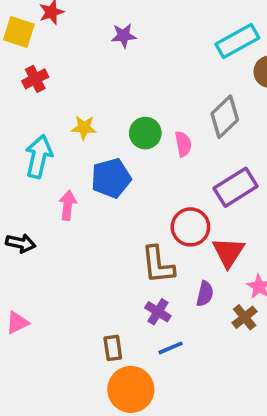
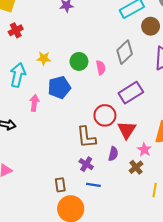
blue line: (171, 348) -> (93, 185), turned 32

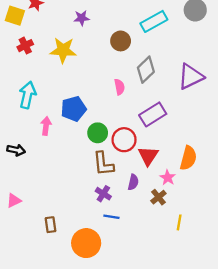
brown circle: (151, 26) -> (121, 41), moved
yellow star: (44, 58) -> (63, 50), moved, size x1.6
green circle: (79, 61) -> (98, 133), moved
brown rectangle: (60, 185) -> (51, 225), moved

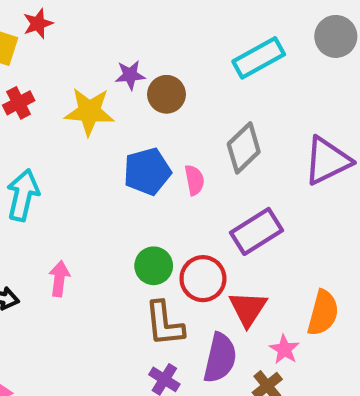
purple star: (82, 18) -> (130, 75), moved
brown circle: (121, 41) -> (166, 94), moved
blue pentagon: (73, 109) -> (147, 171), moved
pink arrow: (46, 126) -> (59, 279), moved
purple semicircle: (133, 182) -> (220, 358), size x1.6

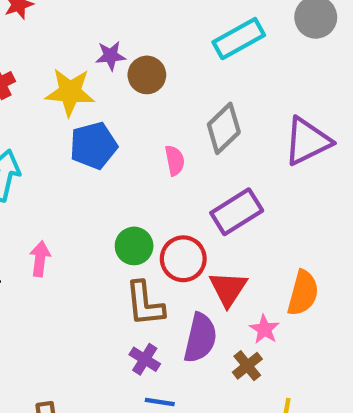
blue pentagon: (147, 171) -> (93, 145), moved

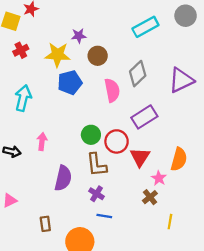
brown circle: (147, 75) -> (98, 56), moved
pink semicircle: (175, 160) -> (112, 90), size x1.5
purple semicircle: (200, 338) -> (63, 178), moved

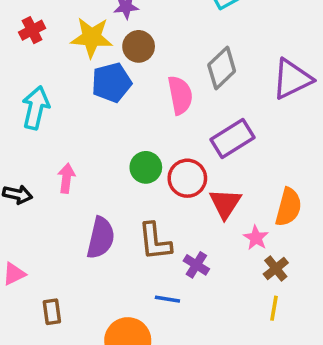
brown circle: (98, 56) -> (139, 46), moved
brown L-shape: (97, 165) -> (155, 241), moved
purple cross: (97, 194) -> (196, 265), moved
brown cross: (150, 197) -> (276, 268), moved
brown rectangle: (45, 224) -> (52, 312), moved

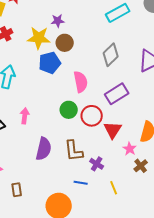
pink semicircle: (180, 95) -> (81, 82), moved
yellow line: (274, 308) -> (114, 188), moved, turned -32

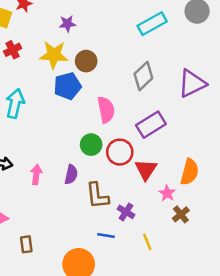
purple star: (58, 21) -> (67, 24), moved
pink arrow: (25, 116) -> (36, 175), moved
purple semicircle: (44, 149) -> (71, 175), moved, size x0.7

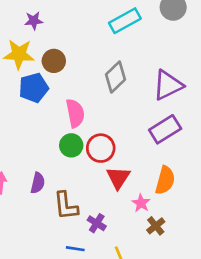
purple rectangle: (151, 125) -> (165, 129), moved
green circle: (91, 145) -> (71, 145), moved
red circle: (120, 152) -> (101, 148), moved

